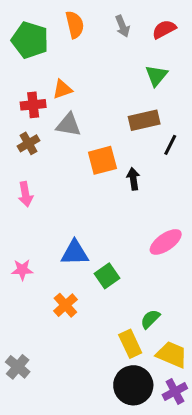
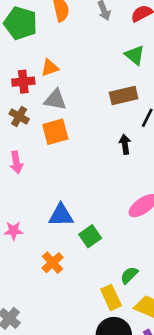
green triangle: (156, 76) -> (135, 55), turned -30
brown cross: (28, 143) -> (19, 116), turned -30
orange square: (102, 160) -> (55, 132), moved
black arrow: (133, 179) -> (125, 144), moved

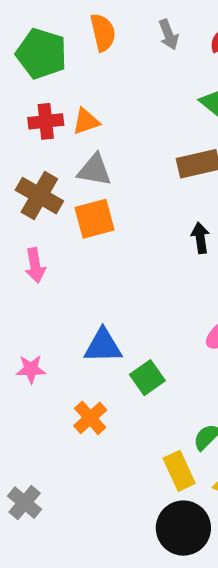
red cross: (23, 82) -> (46, 121), moved
brown cross: (19, 116) -> (39, 196), size x1.5

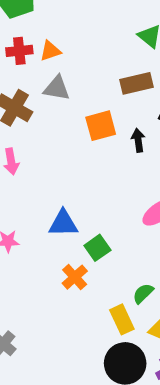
orange square: (94, 219) -> (101, 126), moved
orange cross: (90, 418) -> (75, 277), moved

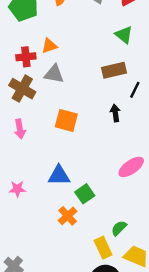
red cross: (19, 51) -> (26, 57), moved
orange square: (101, 126) -> (66, 120), moved, turned 30

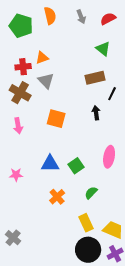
gray triangle: (54, 74) -> (46, 81), turned 36
pink ellipse: (131, 167) -> (109, 157), turned -45
green square: (85, 194) -> (76, 166), moved
green semicircle: (119, 228) -> (91, 193), moved

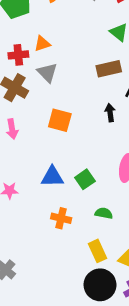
green semicircle: (91, 193) -> (104, 213), turned 56
orange cross: (57, 197) -> (61, 218), turned -35

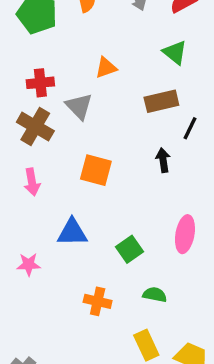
orange triangle: (42, 44) -> (106, 68), moved
blue triangle: (52, 177) -> (72, 232), moved

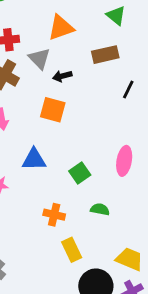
orange triangle: (106, 68) -> (61, 28), size x1.5
black line: (190, 128) -> (128, 90), moved
black arrow: (163, 160) -> (62, 76), moved, turned -96
yellow rectangle: (146, 345) -> (72, 250), moved

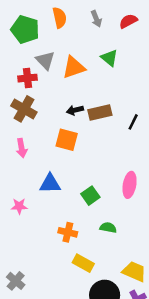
green triangle: (116, 15) -> (109, 58), moved
brown rectangle: (105, 55) -> (100, 112), moved
gray triangle: (39, 59) -> (45, 60), moved
yellow rectangle: (72, 250) -> (83, 263), turned -36

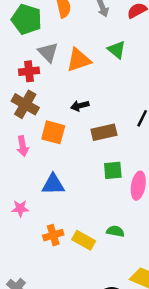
brown rectangle: (100, 112) -> (104, 132), moved
orange square: (67, 140) -> (53, 132), moved
green square: (90, 196) -> (113, 170), moved, turned 30
orange cross: (68, 232) -> (53, 235), moved, turned -30
yellow rectangle: (83, 263) -> (84, 240), moved

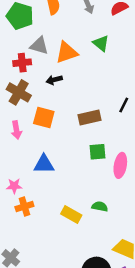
gray triangle: (48, 52) -> (39, 46), turned -30
black arrow: (80, 106) -> (54, 80), moved
orange cross: (53, 235) -> (24, 207), moved

